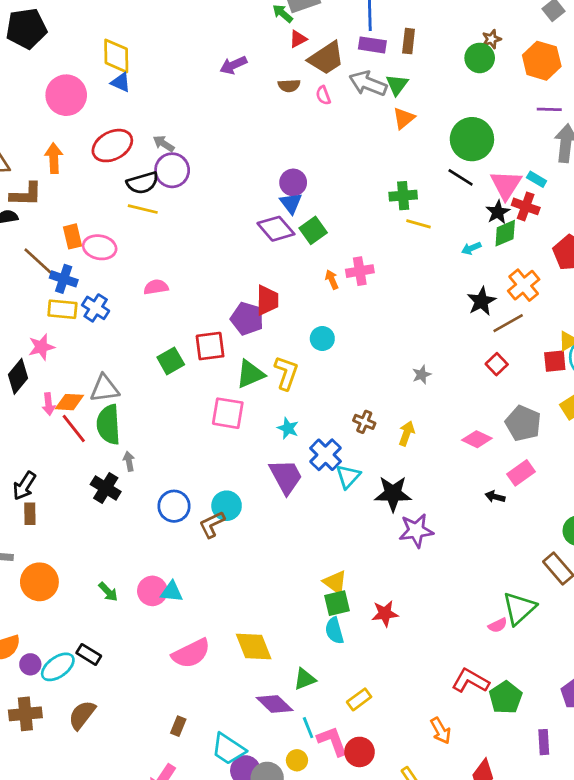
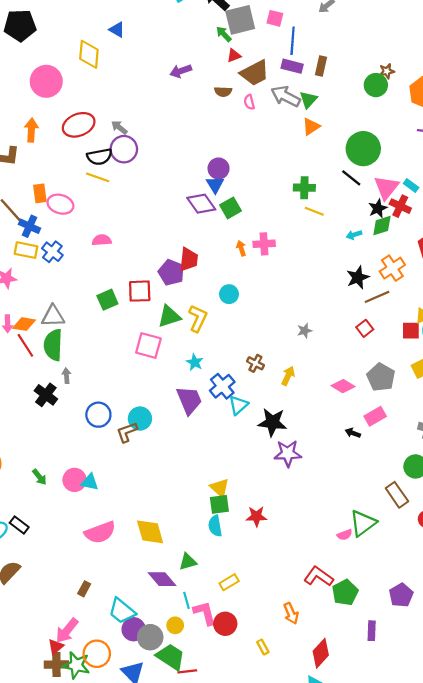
blue triangle: (121, 82) -> (117, 30), moved

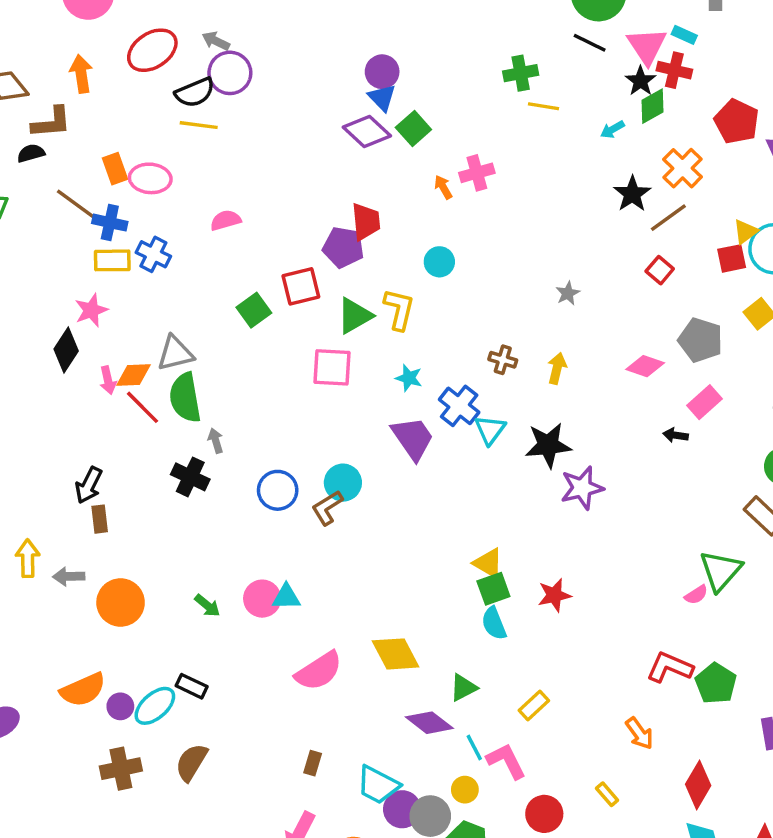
red circle: (225, 624) -> (544, 814), moved

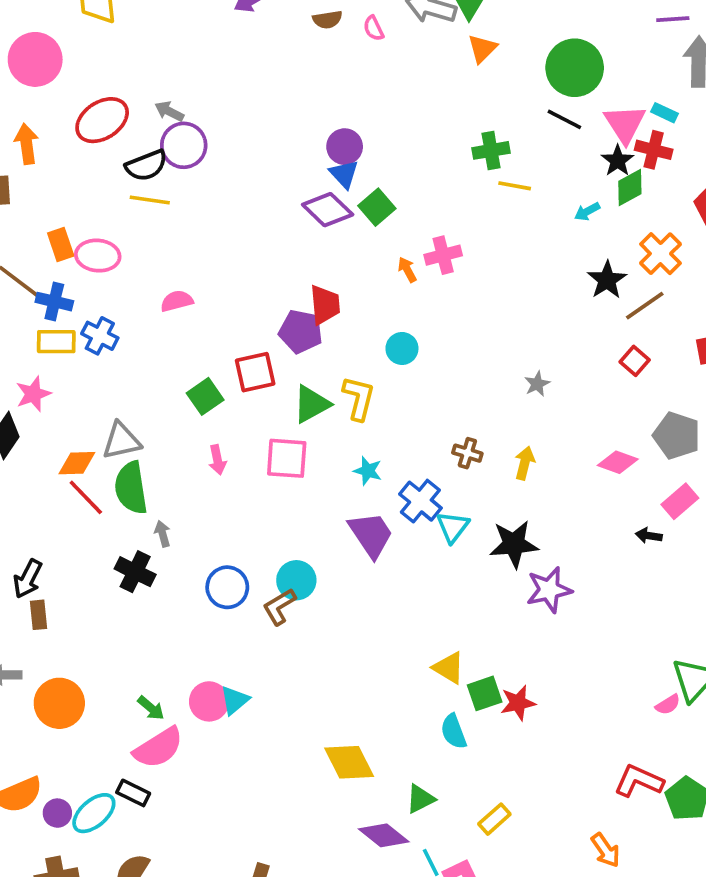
pink arrow: (108, 380) -> (217, 460), moved
green square: (493, 589) -> (485, 693), moved
cyan triangle: (286, 597) -> (235, 700), turned -40
pink semicircle: (319, 671) -> (158, 748), moved

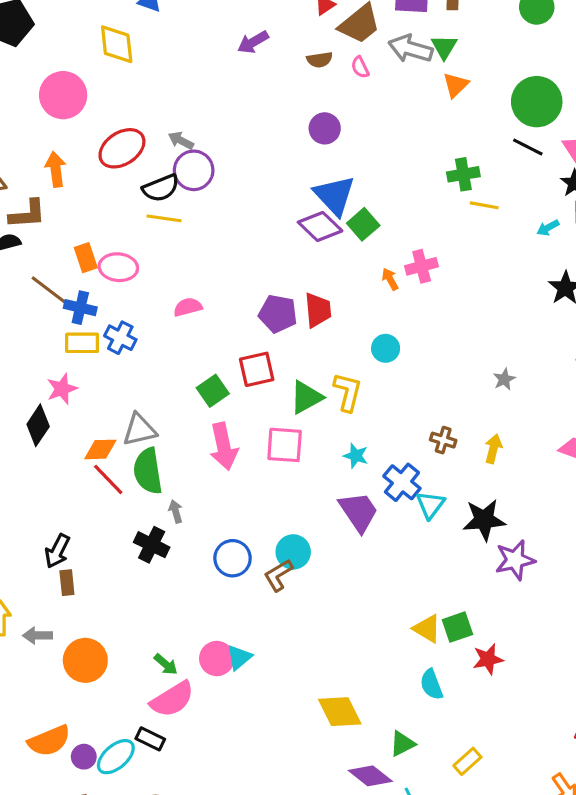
purple circle: (345, 147) -> (325, 128), moved
blue triangle: (344, 174) -> (334, 195), size x1.6
purple pentagon: (301, 332) -> (278, 314), moved
pink arrow: (217, 460) -> (224, 446), size x1.8
green square: (485, 693) -> (457, 627), moved

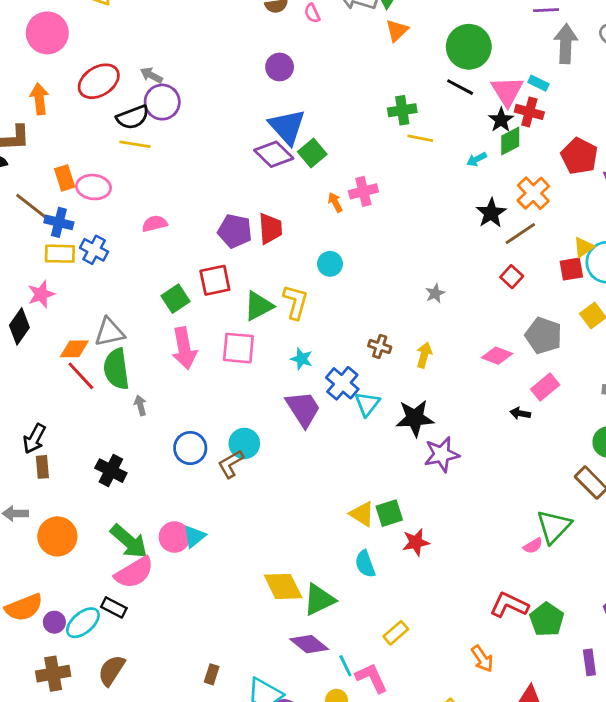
black cross: (152, 545) -> (111, 471), moved
green arrow: (166, 664) -> (129, 541), size x1.8
green triangle: (402, 744) -> (319, 600), moved, size x1.4

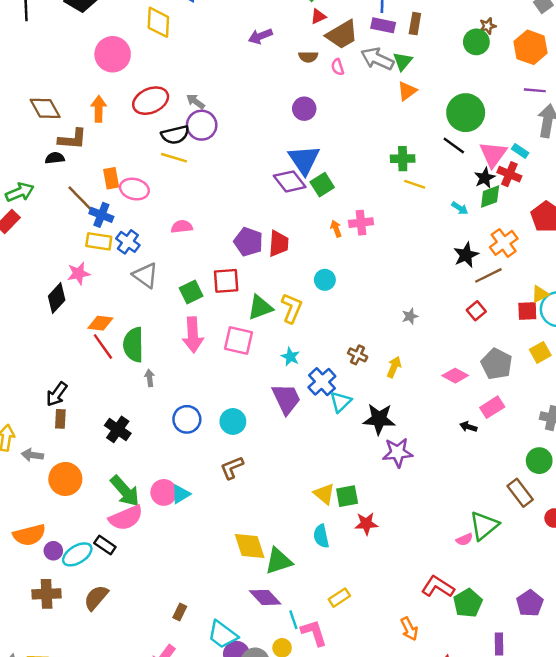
cyan arrow: (477, 159) -> (460, 208), turned -126
gray triangle: (109, 332) -> (145, 275), moved, turned 40
brown L-shape: (231, 464) -> (232, 468), moved

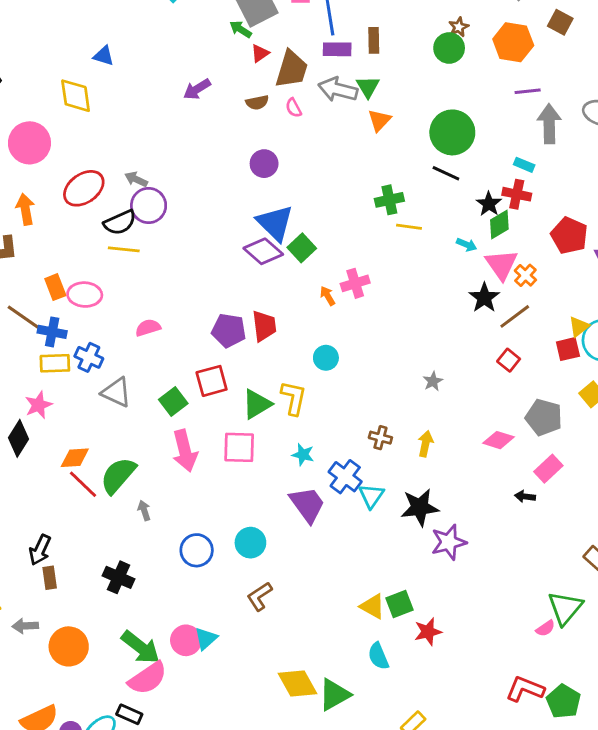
brown trapezoid: (342, 35) -> (292, 69), turned -32
pink triangle: (493, 154) -> (501, 265), moved
orange cross: (504, 243) -> (525, 275), size x0.7
green semicircle: (133, 345) -> (118, 475), turned 52

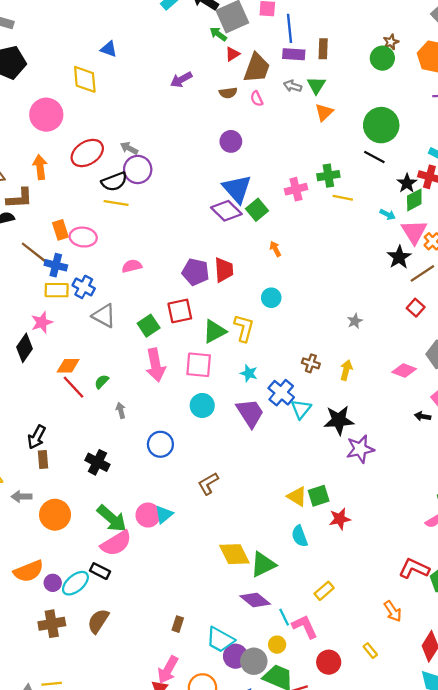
gray arrow: (338, 90) -> (293, 86), size x0.6
pink cross: (355, 283) -> (296, 189), moved
green semicircle: (118, 475) -> (102, 382), size x0.5
cyan circle: (250, 543) -> (202, 405), moved

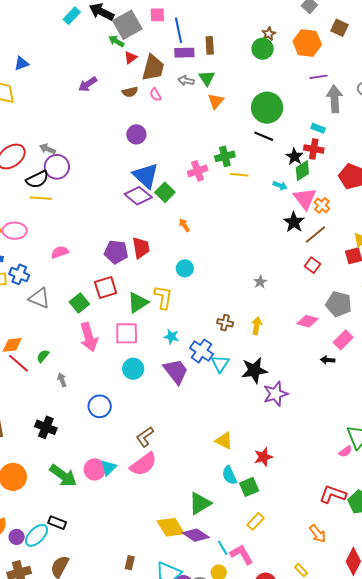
blue triangle: (109, 49) -> (21, 63), turned -35
green square: (319, 496) -> (249, 487), moved
pink semicircle: (116, 543) -> (143, 464), moved
yellow diamond: (234, 554) -> (171, 527), moved

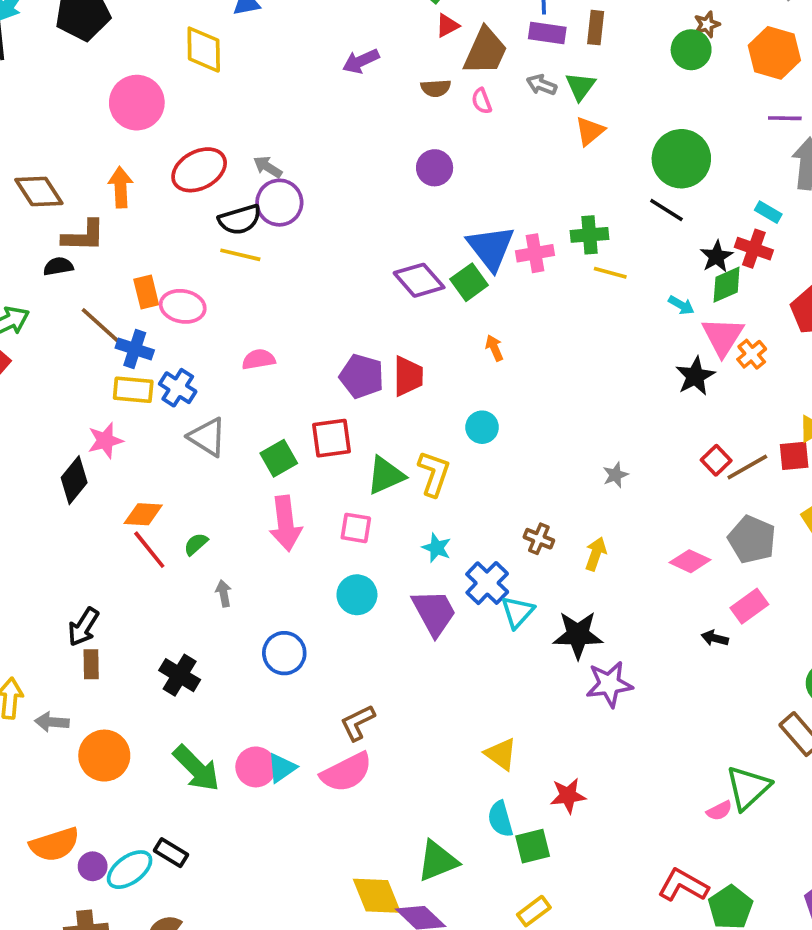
blue triangle: (146, 176) -> (491, 248), moved
brown line: (316, 234) -> (747, 467), moved
pink square: (127, 333) -> (356, 528), size x0.7

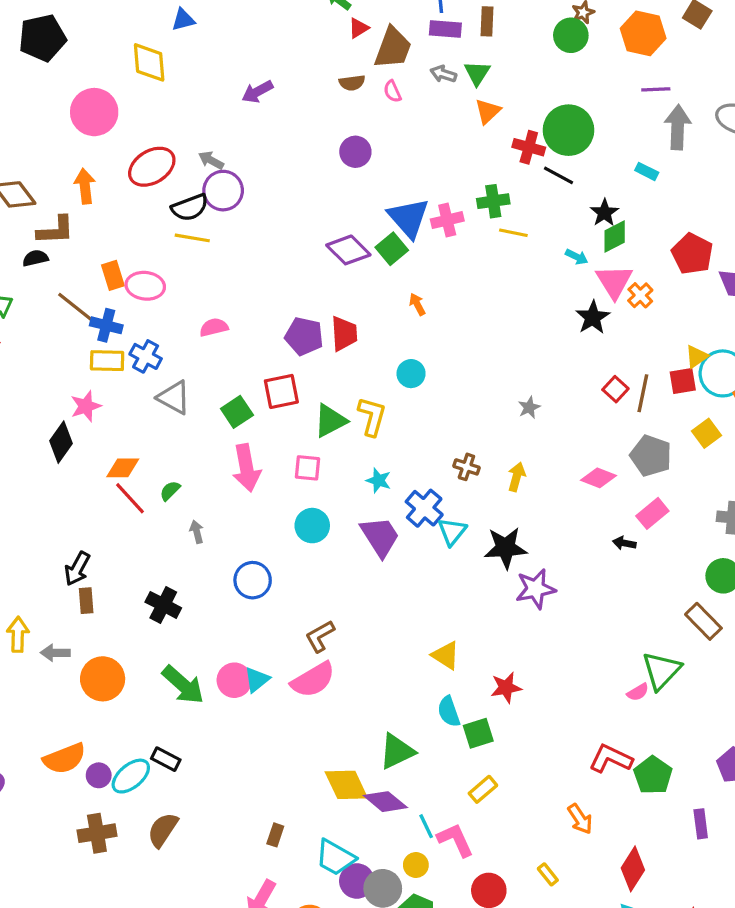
purple arrow: (361, 61) -> (257, 92), moved
red cross: (754, 249) -> (529, 147), moved
brown line: (747, 467) -> (643, 393), turned -45

